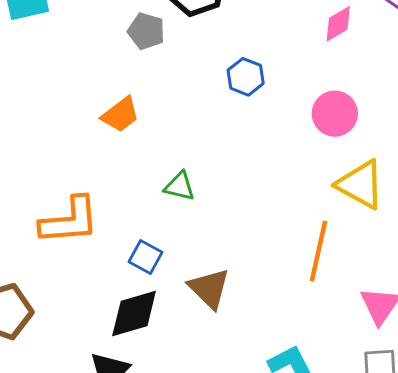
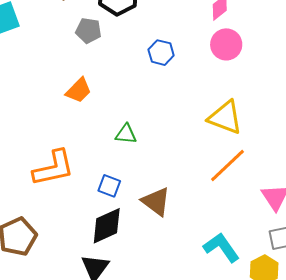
pink circle: (335, 114) -> (226, 44), moved
yellow triangle: (361, 185) -> (225, 117), moved
orange line: (318, 251) -> (228, 166), turned 42

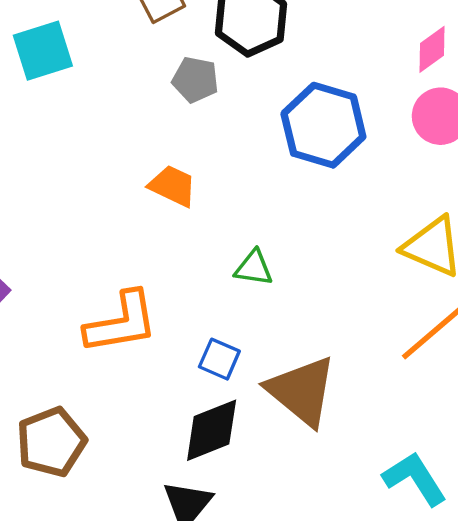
blue hexagon: (161, 53) -> (323, 125), size x1.8
orange trapezoid: (79, 90) -> (173, 186), turned -112
brown triangle: (156, 202) -> (302, 391), size x1.4

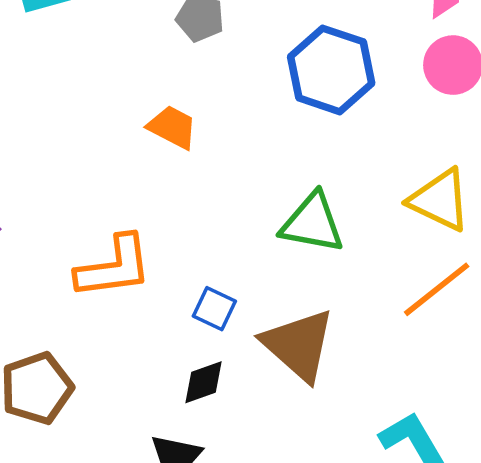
green triangle: (254, 268) -> (312, 223), moved, size x1.6
black diamond: (212, 430) -> (203, 382), size x0.7

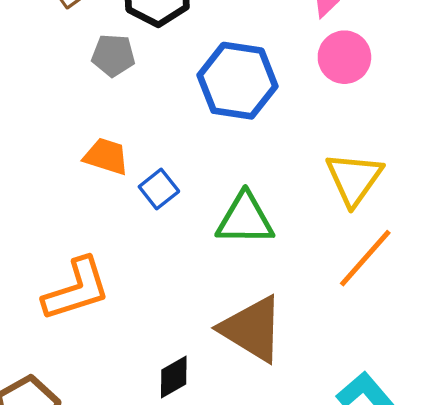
yellow triangle: (440, 200) -> (354, 179), turned 50
blue square: (214, 309) -> (159, 189), moved, turned 36

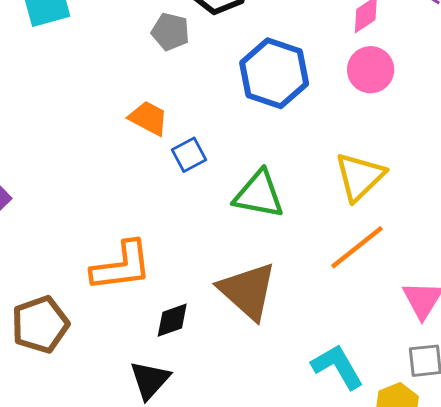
orange L-shape: (76, 289) -> (121, 266), moved

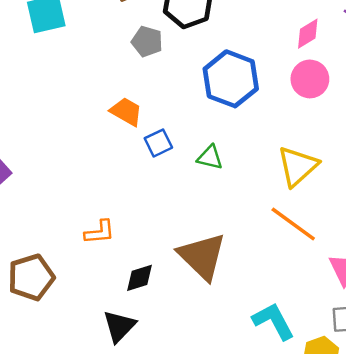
green triangle: (259, 194) -> (210, 157), moved, size x0.6
orange line: (357, 247) -> (293, 224), turned 72
orange L-shape: (121, 266) -> (100, 232), size x0.6

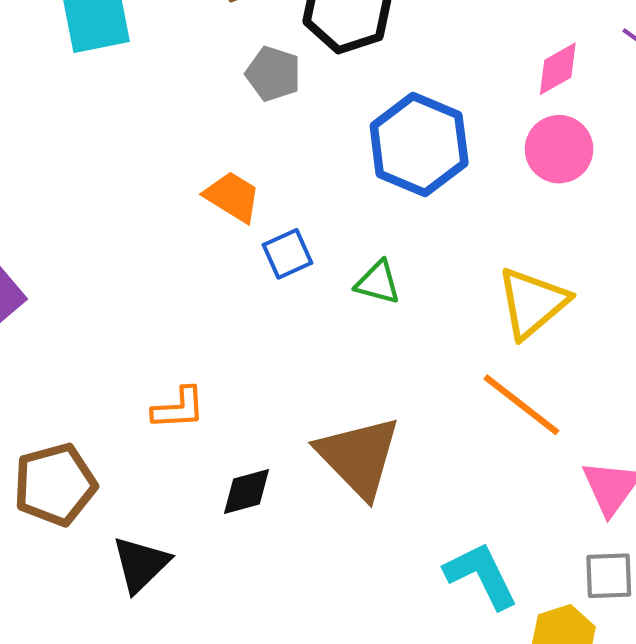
black triangle: (119, 326) -> (141, 564), moved

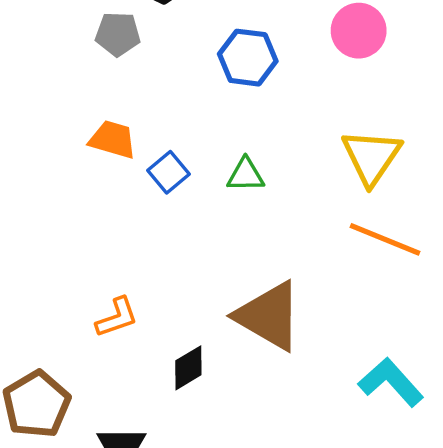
blue hexagon: (419, 144) -> (248, 58), size x0.7

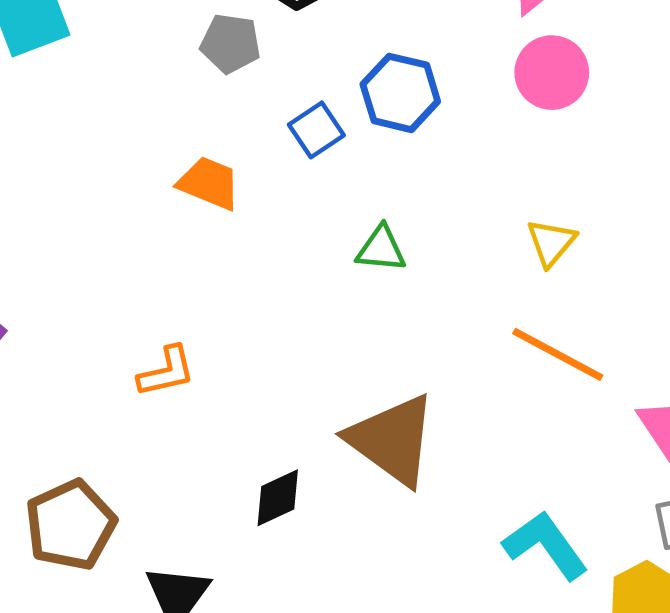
yellow triangle: (371, 157) -> (551, 243), size x0.6
blue square: (168, 172) -> (316, 130), moved
orange L-shape: (117, 317) -> (166, 372), moved

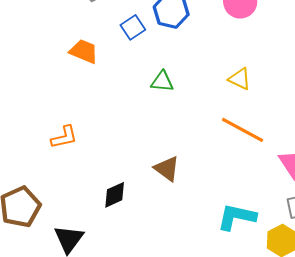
yellow triangle: (551, 243) -> (240, 79), turned -45
brown triangle: (392, 440) -> (167, 169), size x0.6
cyan L-shape: (545, 545) -> (237, 217), turned -42

